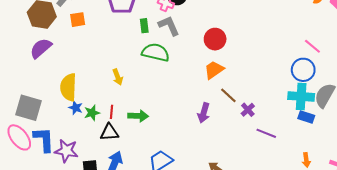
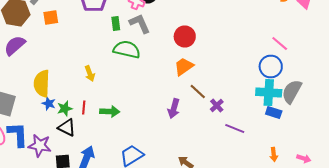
black triangle: (109, 132) -> (67, 128), moved, turned 30

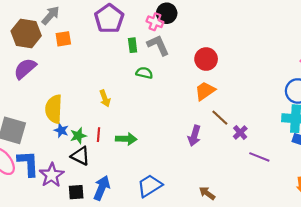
green semicircle: (127, 50) -> (144, 73), size x0.6
purple star: (40, 146) -> (52, 175), turned 30

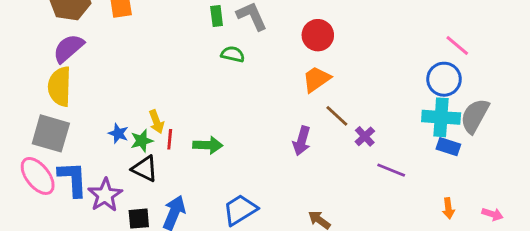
yellow arrow: (105, 98) -> (156, 122), moved
yellow semicircle: (54, 109) -> (60, 86), moved

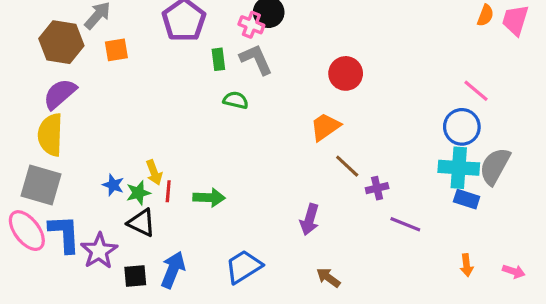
red circle: (318, 35) -> (346, 73), moved
purple cross: (365, 136) -> (377, 188), turned 30
purple arrow: (302, 141) -> (310, 220), moved

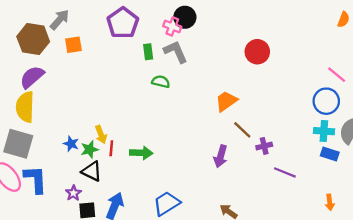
red circle: (346, 73) -> (257, 52), moved
cyan cross: (459, 168) -> (324, 131), size x0.7
purple arrow: (310, 220) -> (221, 156), moved
purple star: (99, 251) -> (73, 193), moved, size x0.6

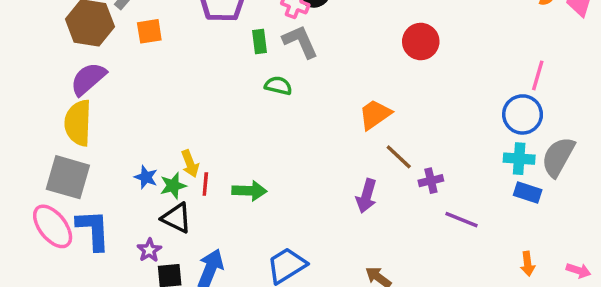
pink line: (337, 75) -> (538, 75), turned 66

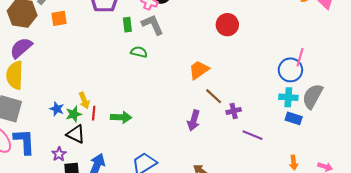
pink line: (538, 75) -> (300, 57), moved

